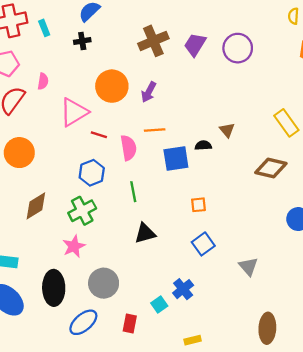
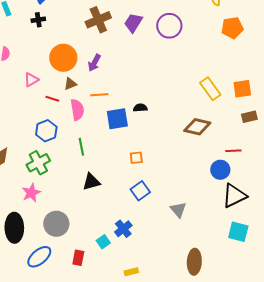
pink triangle: (74, 112) -> (31, 80), size x0.6
brown triangle: (227, 130) -> (70, 84), moved, turned 48

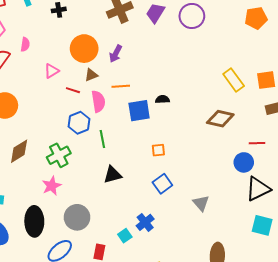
blue hexagon: (46, 131) -> (79, 123), moved

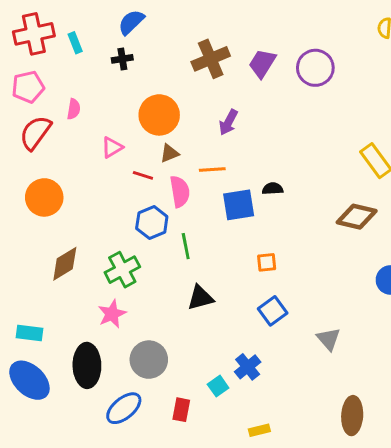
purple arrow: (116, 54) -> (228, 122), moved

